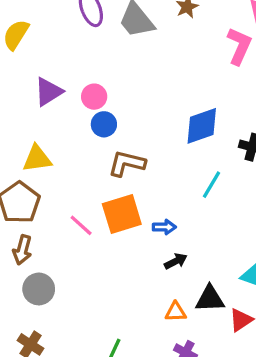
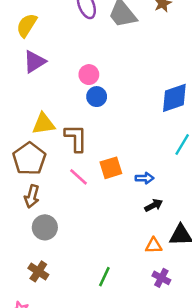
purple triangle: (48, 92) -> (34, 62), moved
brown L-shape: (127, 163) -> (76, 138), moved, turned 76
orange square: (122, 214) -> (111, 168), size x0.7

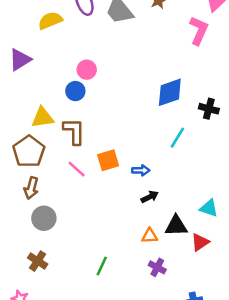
yellow semicircle: (27, 25) -> (50, 21), moved, turned 35
purple triangle: (34, 62) -> (20, 60), moved
blue circle: (97, 97) -> (75, 91), moved

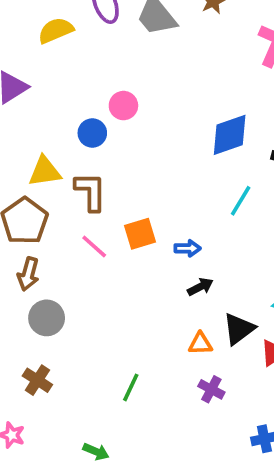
pink circle: (87, 70) -> (123, 106), moved
black triangle: (176, 226) -> (239, 329), turned -35

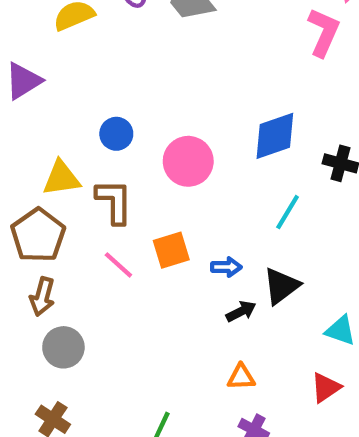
pink circle: (123, 106) -> (188, 161), moved, size x1.5
black triangle: (239, 329) -> (281, 286), moved

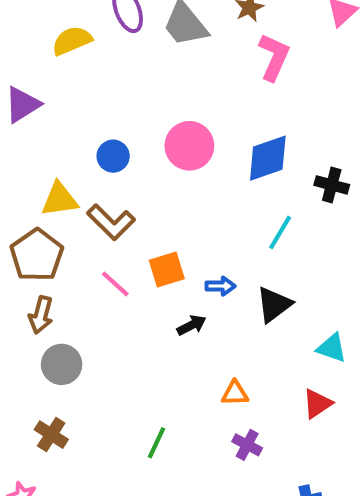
pink L-shape: (324, 32) -> (274, 57), moved
pink circle: (188, 161) -> (189, 146), moved
brown L-shape: (114, 201) -> (111, 222), turned 135
black arrow: (241, 311) -> (191, 325), moved

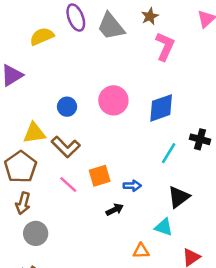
black cross: (332, 185) -> (200, 139), moved
black triangle: (274, 305) -> (179, 197), moved
cyan triangle: (332, 348) -> (164, 227), moved

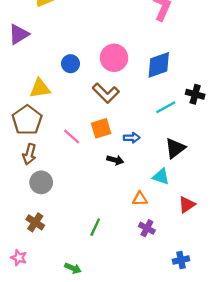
brown L-shape: (66, 147) -> (106, 93), moved
cyan line: (169, 153) -> (166, 107), turned 30
black arrow: (115, 210) -> (115, 160), turned 42

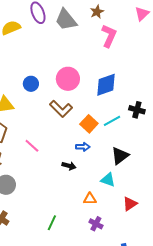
orange square: (101, 128) -> (89, 124), moved, turned -30

